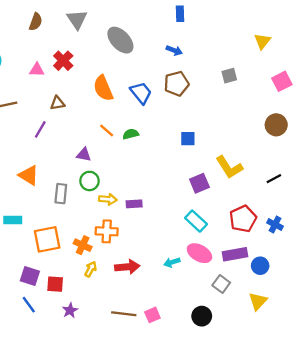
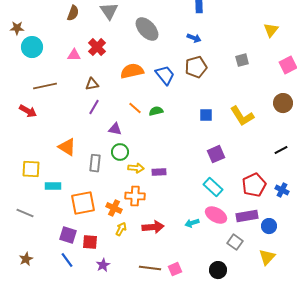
orange semicircle: (103, 88) -> (132, 71), turned 100
purple line: (40, 129) -> (94, 107), moved
yellow L-shape: (229, 167) -> (242, 116), moved

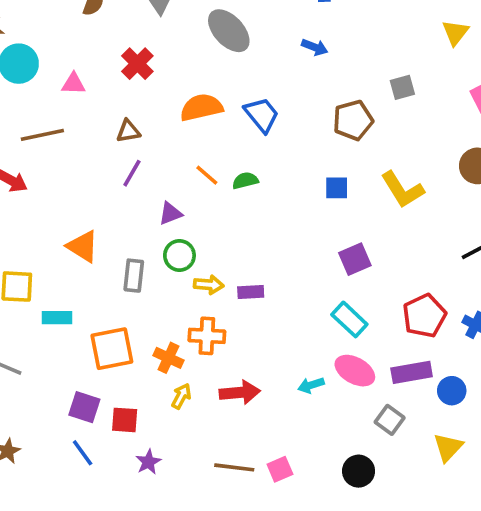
pink triangle: (74, 55) -> (73, 84), moved
brown pentagon: (196, 67) -> (353, 120), moved
purple triangle: (115, 129) -> (170, 213), turned -32

